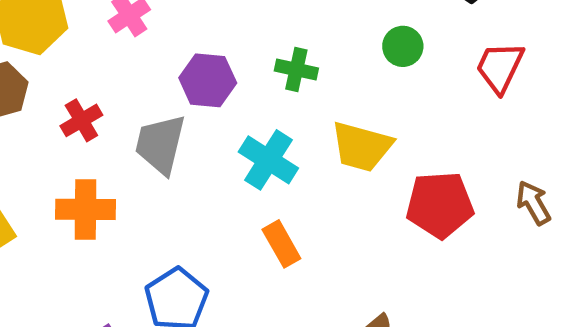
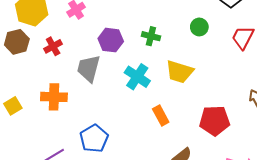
red cross: (81, 120) -> (53, 46), moved
red pentagon: (440, 205) -> (215, 121), moved
orange rectangle: (281, 244) -> (161, 116), moved

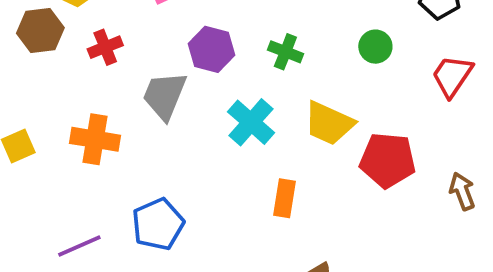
orange rectangle: (161, 116) -> (284, 198), turned 30
red pentagon: (215, 121) -> (388, 160), moved

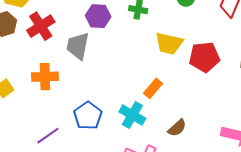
red cross: (105, 47) -> (41, 26), size x1.5
cyan cross: (251, 122) -> (132, 115), moved
orange rectangle: (284, 198) -> (153, 88), turned 42

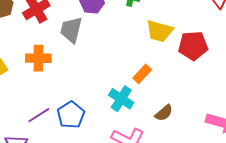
blue pentagon: (88, 116) -> (71, 115), moved

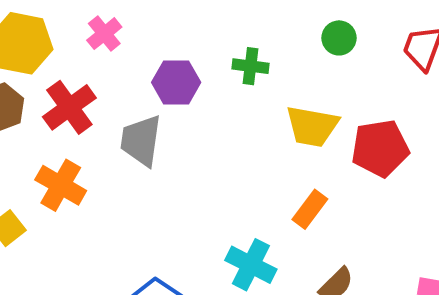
orange cross: (38, 58) -> (61, 185), moved, turned 35
orange rectangle: (142, 74) -> (310, 209), moved

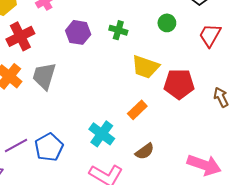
gray trapezoid: (141, 141) -> (44, 76), moved

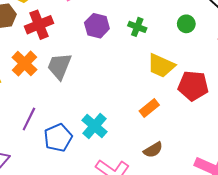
cyan cross: (102, 134) -> (95, 126), moved
purple line: (16, 146) -> (29, 119), moved, turned -40

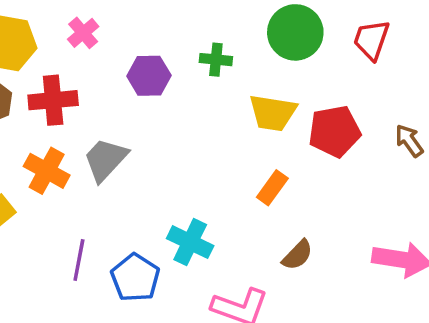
green circle: (186, 24) -> (295, 32), size x1.8
red cross: (39, 25) -> (53, 100), turned 32
gray trapezoid: (59, 66) -> (105, 159), turned 36

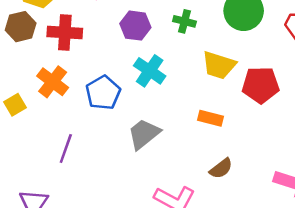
gray trapezoid: (105, 159) -> (144, 134), moved
orange rectangle: (272, 188) -> (211, 118), turned 60
cyan cross: (190, 242) -> (150, 71), moved
blue pentagon: (135, 278) -> (103, 93), moved

